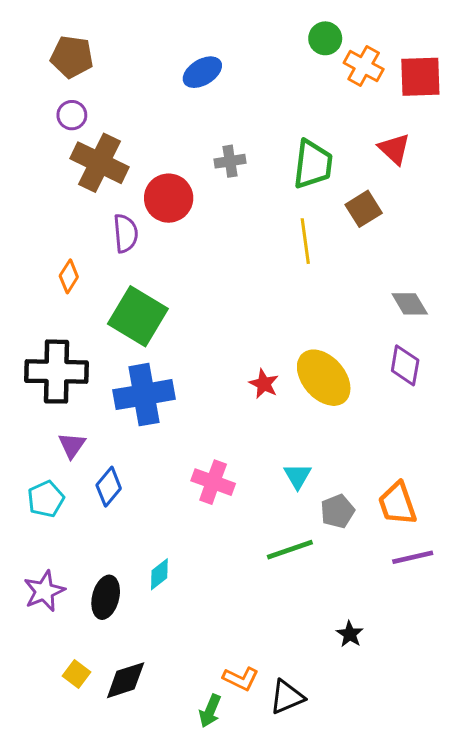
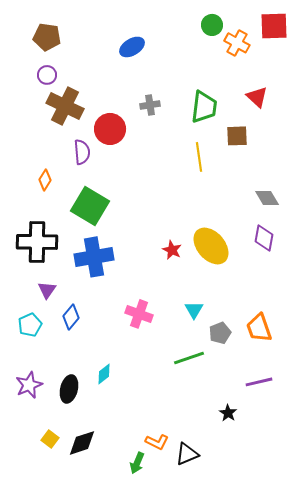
red square: (420, 77) -> (274, 26), moved
brown square: (364, 209) -> (237, 136), turned 30
purple line: (413, 557) -> (259, 382), moved

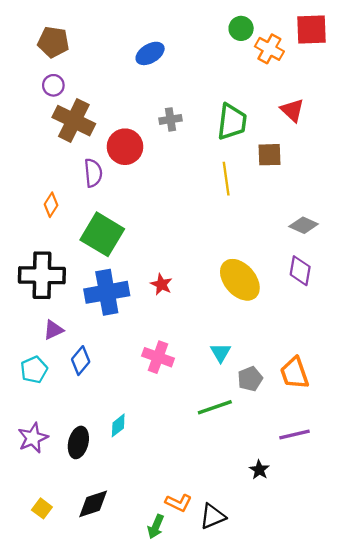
gray diamond: (267, 198) -> (304, 225), turned -35
red star: (172, 250) -> (161, 284), moved
purple triangle: (47, 290) -> (53, 330), turned 30
yellow square: (50, 439) -> (42, 508), moved

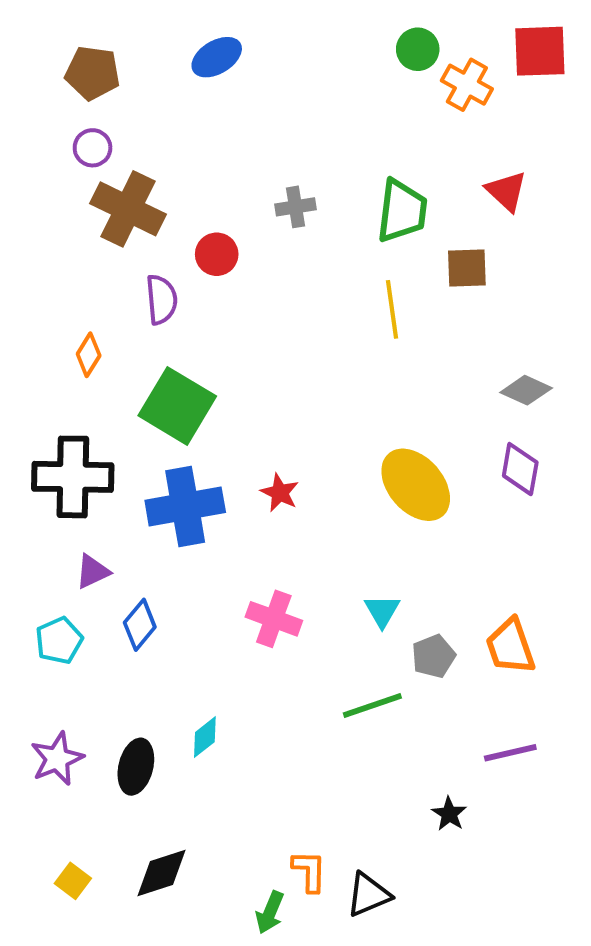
blue ellipse: (150, 53) -> (217, 57), moved
red circle: (125, 147) -> (217, 254), size x0.7
orange L-shape: (178, 503) -> (309, 871), turned -115

